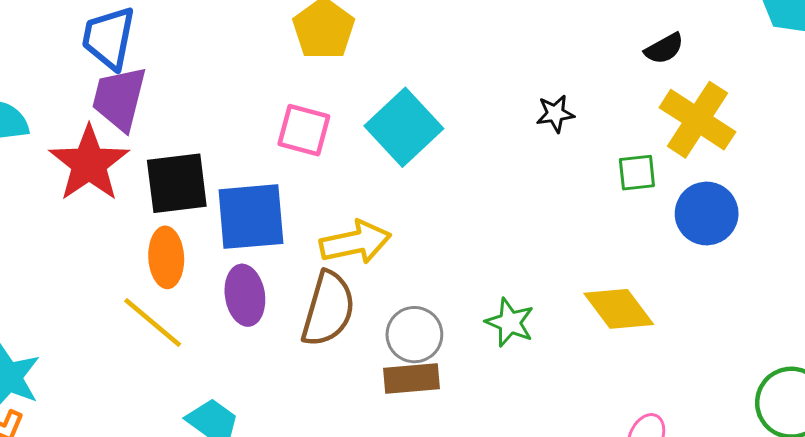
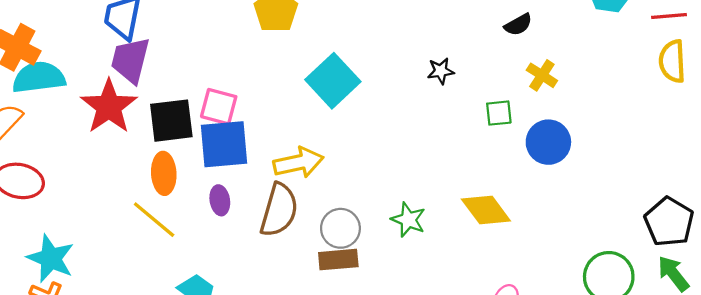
yellow cross: (697, 120) -> (542, 75), size x0.6
pink square: (304, 130) -> (219, 107), moved
purple ellipse: (245, 295) -> (220, 200), size x0.7

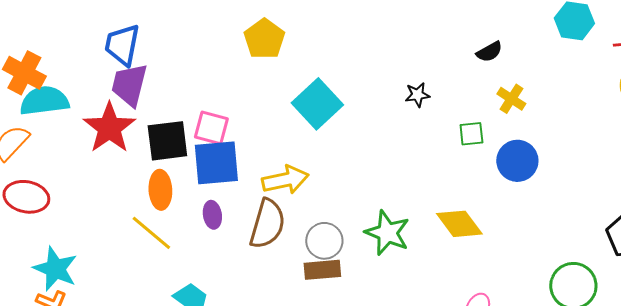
green star: (408, 220) -> (387, 233), size x1.4

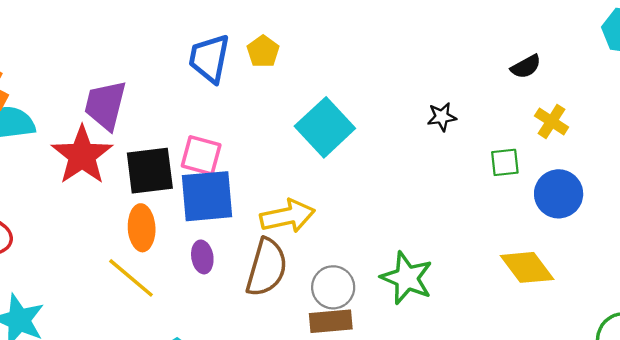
yellow pentagon: (264, 39) -> (263, 51), size x0.7
blue trapezoid: (122, 45) -> (209, 58), moved
yellow diamond: (459, 224) -> (527, 267), moved

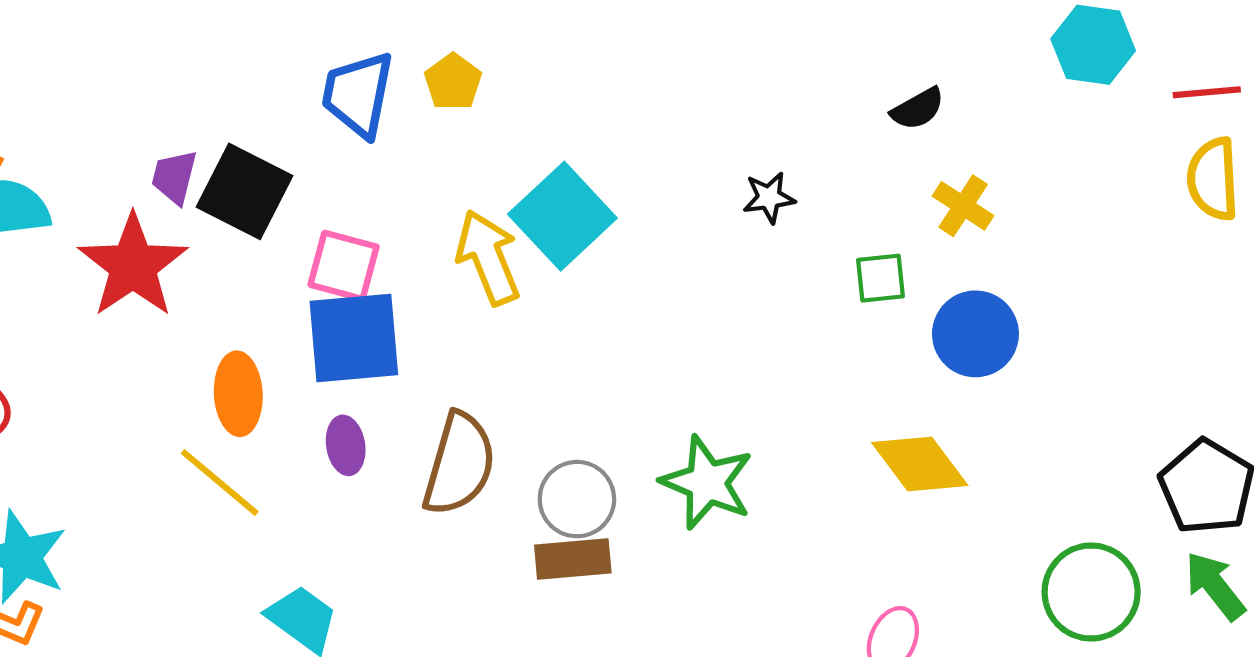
purple trapezoid: (105, 105) -> (174, 177), size x0.6
black square: (150, 171) -> (244, 191), moved, turned 34
yellow arrow: (288, 216) -> (488, 257), moved, turned -100

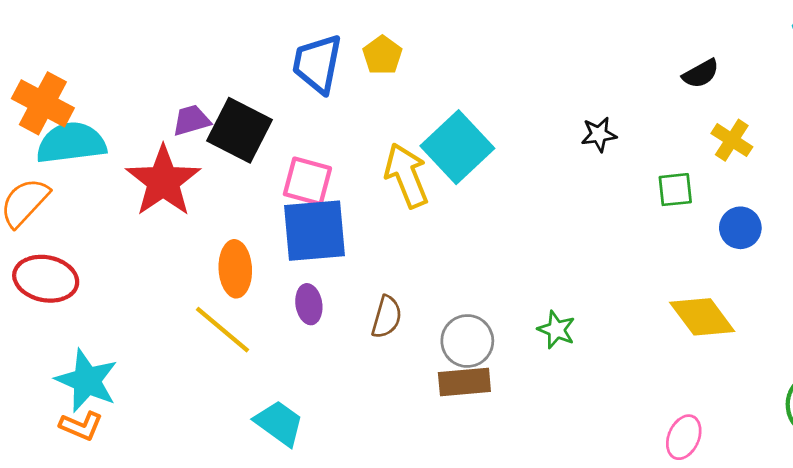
purple trapezoid: (174, 177) -> (191, 120), turned 60
blue circle: (975, 334) -> (740, 228), size x0.7
brown semicircle: (459, 464) -> (387, 317), size x0.6
green star: (707, 483) -> (556, 330), size x0.6

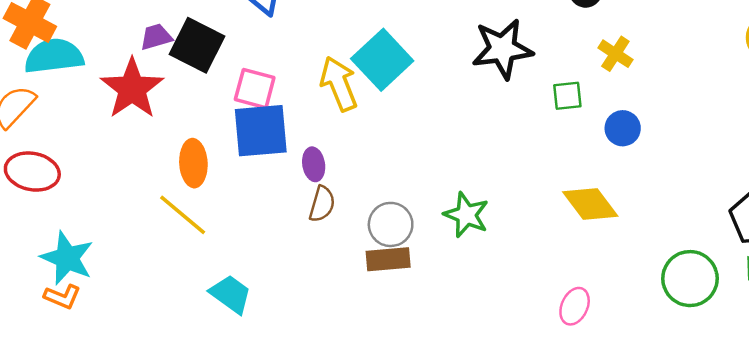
black star: (599, 134) -> (502, 49), size x2.0
purple ellipse: (309, 304) -> (314, 164), moved
green star: (556, 330) -> (466, 215), size x1.4

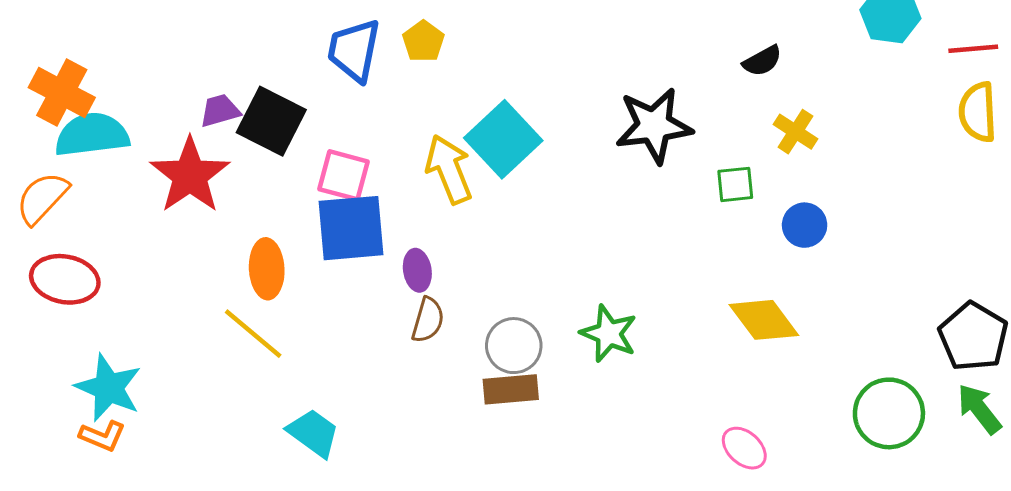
pink ellipse: (575, 306) -> (744, 448), turned -72

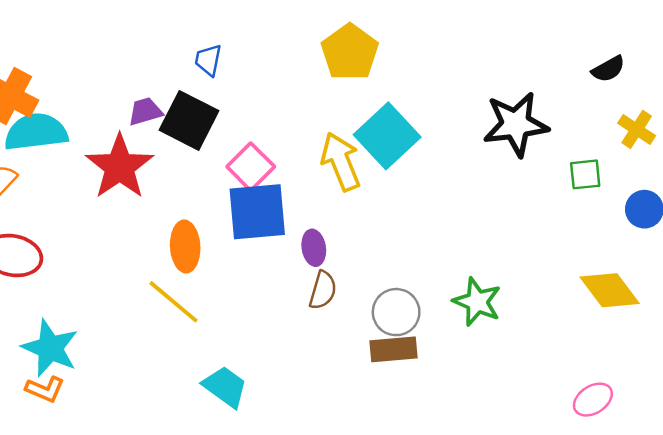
yellow pentagon: (423, 41) -> (350, 52), moved, size x1.6
blue trapezoid: (354, 50) -> (208, 60), moved, size x0.6
pink square: (344, 175) -> (251, 167), turned 30
pink ellipse: (744, 448) -> (593, 400), turned -75

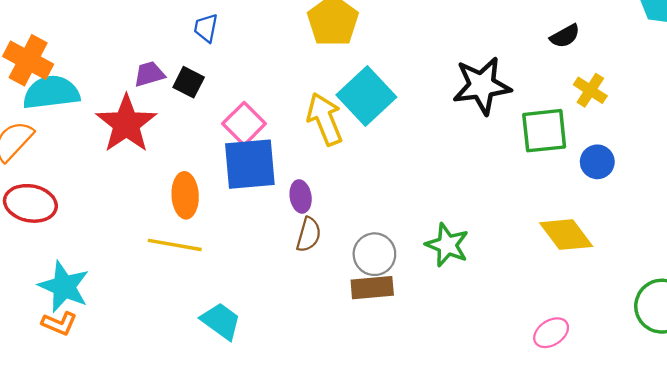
black square: (189, 120) -> (189, 82), size x0.6
green square: (585, 174) -> (544, 131), size x1.6
yellow line: (174, 302) -> (175, 245), turned -30

